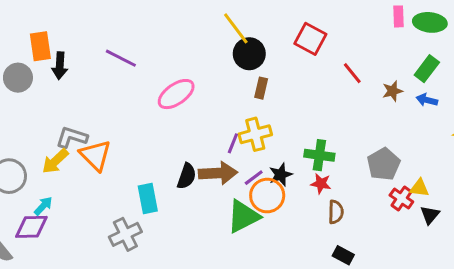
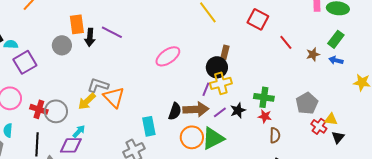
black circle: (249, 54) -> (217, 67), moved
purple line: (121, 58) -> (112, 32), moved
orange circle: (267, 196) -> (192, 137), moved

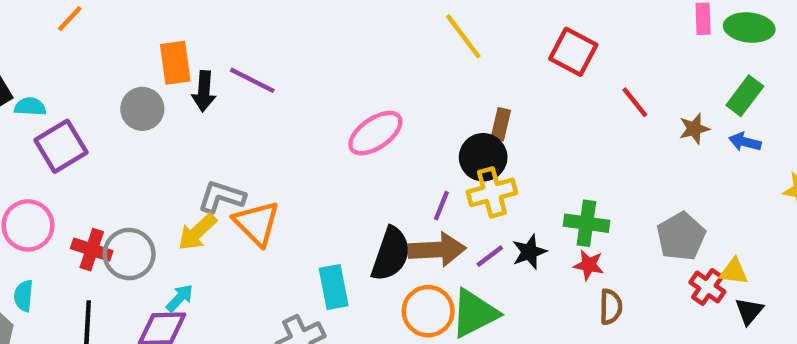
purple line: (206, 89) -> (441, 206), moved
black semicircle: (175, 111) -> (391, 254), size x1.4

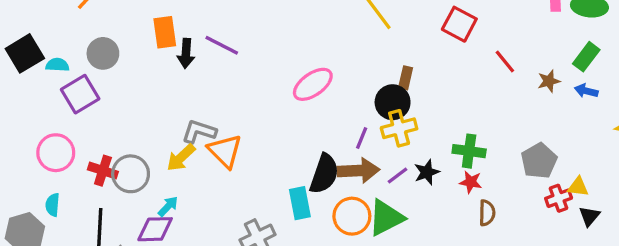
gray circle: (142, 109) -> (103, 53), moved
cyan rectangle: (334, 287) -> (300, 203), moved
red cross: (707, 287) -> (559, 198), turned 35

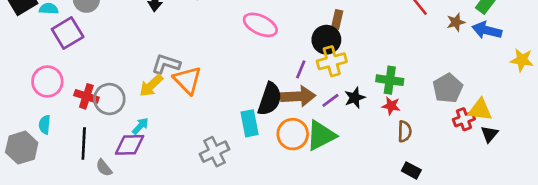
pink ellipse: (313, 84) -> (260, 25), turned 60
blue arrow: (586, 91) -> (487, 30), size x1.5
yellow triangle: (578, 187) -> (480, 110), size x1.4

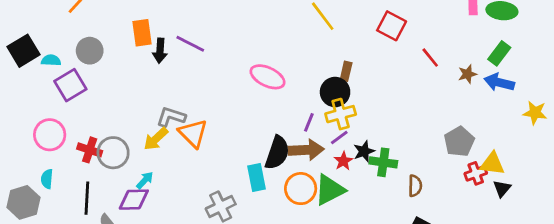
green cross: (390, 80) -> (383, 162), moved
purple line: (330, 100) -> (339, 138), moved
red star: (391, 106) -> (343, 161), moved, turned 30

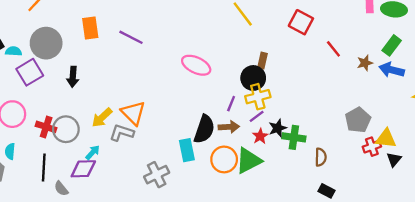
gray circle: (90, 51) -> (46, 43), size x1.4
black arrow: (160, 51) -> (73, 77), moved
gray L-shape: (171, 117) -> (122, 133), moved
brown arrow: (306, 150) -> (229, 127), size x0.7

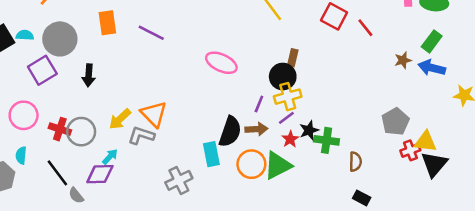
red line: (333, 49) -> (365, 28), moved
cyan semicircle: (13, 51) -> (25, 35), moved
black triangle: (394, 159) -> (434, 164), size x1.6
black line: (44, 168) -> (57, 173), turned -40

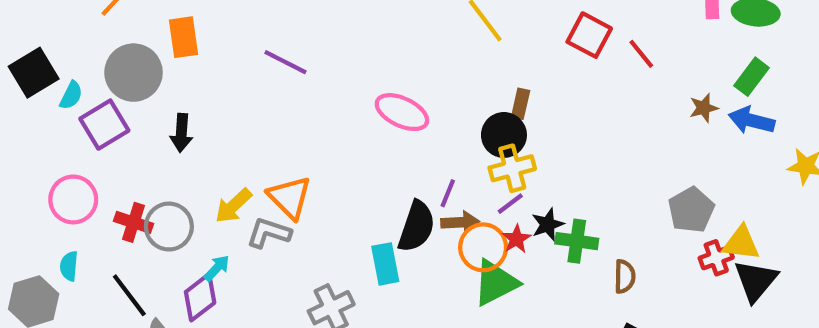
orange rectangle: (107, 23) -> (183, 37), moved
cyan semicircle: (25, 35) -> (71, 95), moved, turned 114
purple line: (259, 104) -> (448, 193), moved
orange circle: (251, 164) -> (483, 247), moved
purple diamond: (100, 174) -> (200, 297), turned -36

